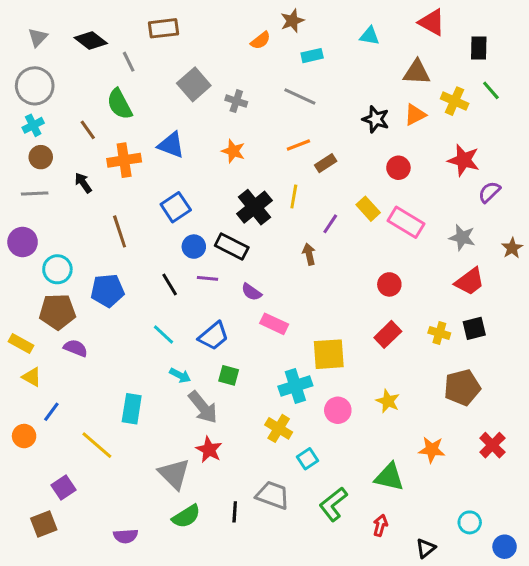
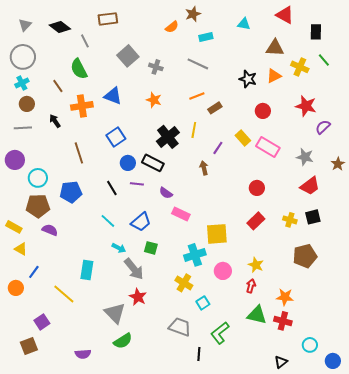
red cross: (492, 445) -> (283, 321), moved, turned -30
black line: (235, 512) -> (199, 354), moved
red arrow: (380, 525) -> (251, 286), moved

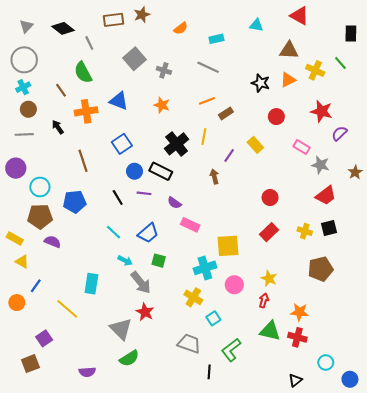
brown star: (193, 14) -> (142, 15), moved
black rectangle: (316, 32) -> (351, 34), moved
pink rectangle: (268, 147) -> (302, 147), moved, size x0.7

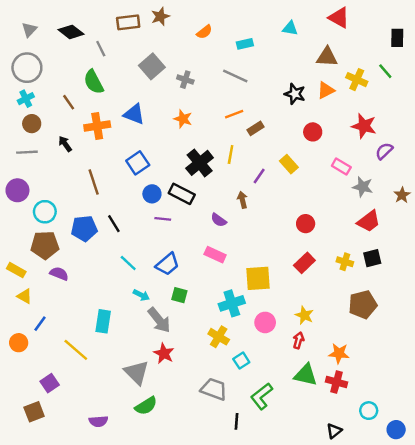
black line: (118, 197) -> (114, 224), moved
purple semicircle: (174, 203) -> (219, 220), moved

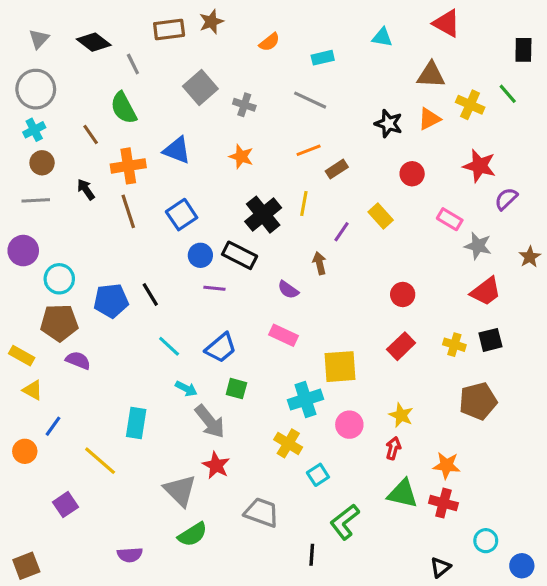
brown line: (94, 182) -> (128, 211), moved
gray trapezoid: (214, 389) -> (262, 512), moved
brown square: (34, 412) -> (26, 566), moved

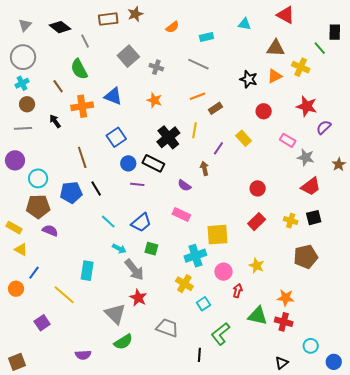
green line: (508, 94) -> (320, 48), moved
brown line: (128, 211) -> (82, 157), moved
red arrow: (393, 448) -> (238, 291), moved

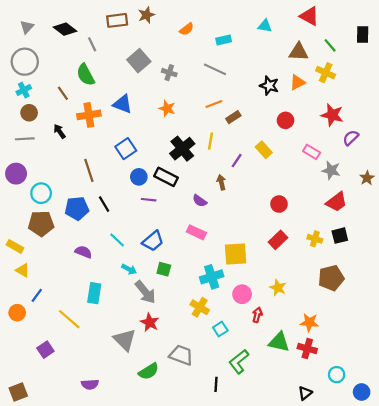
green line: (320, 48) -> (330, 45), moved
purple semicircle: (50, 231) -> (83, 252), moved
green semicircle: (123, 342) -> (149, 371), moved

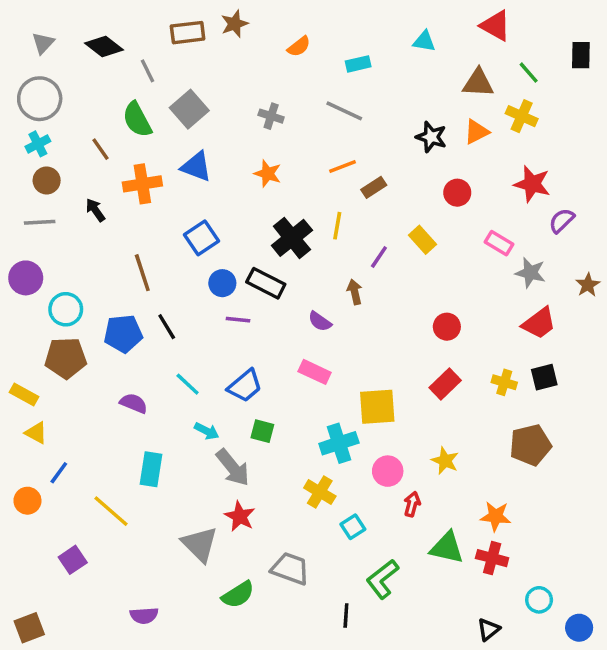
gray square: (139, 61) -> (189, 109), moved

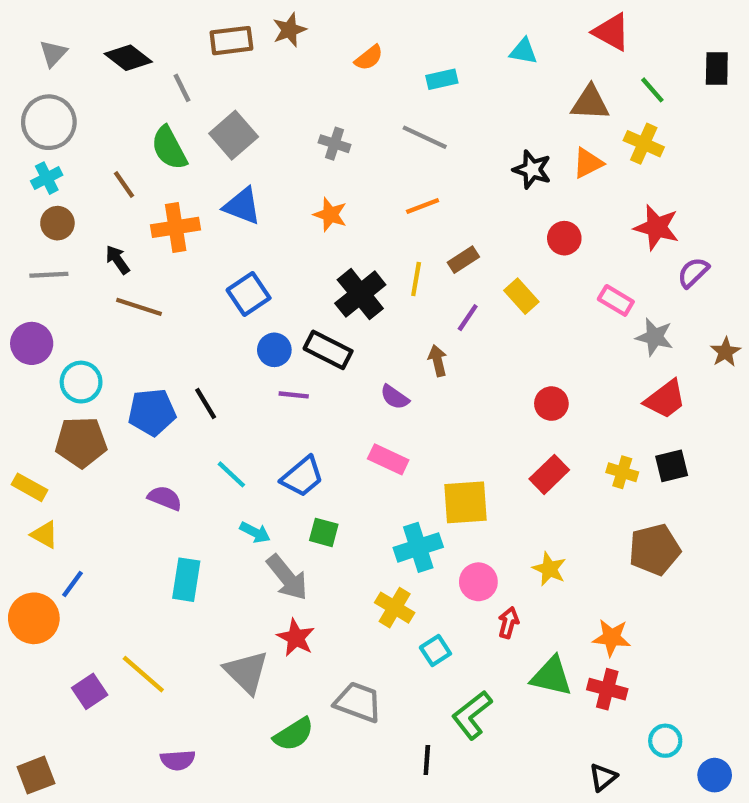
brown rectangle: (374, 187) -> (463, 260), moved
brown line: (142, 273) -> (139, 307), moved, turned -54
orange circle: (27, 501) -> (34, 618), size x1.5
yellow line: (111, 511) -> (143, 674), moved

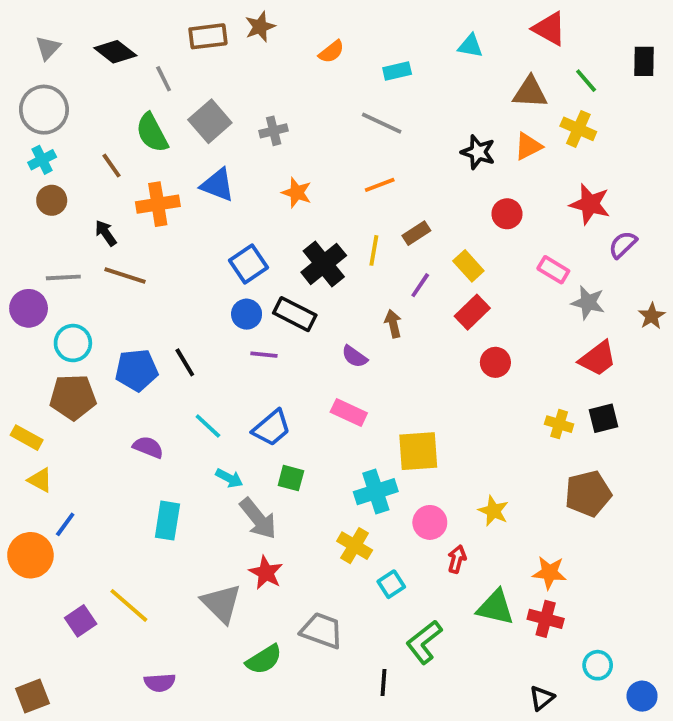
gray cross: (334, 144) -> (274, 131), moved, turned -32
gray line: (49, 275) -> (63, 277), moved
blue square: (249, 294) -> (248, 264), moved
red rectangle: (549, 474) -> (472, 312), moved

